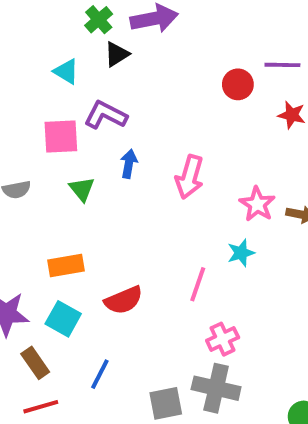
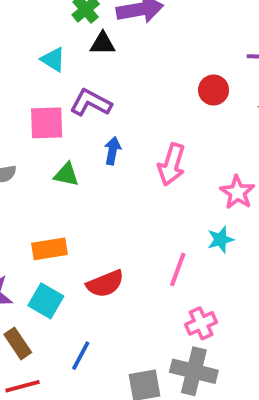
black triangle: (117, 54) -> (103, 44), turned 32
red circle: (238, 84) -> (214, 90), moved
green triangle: (82, 189) -> (66, 175), turned -40

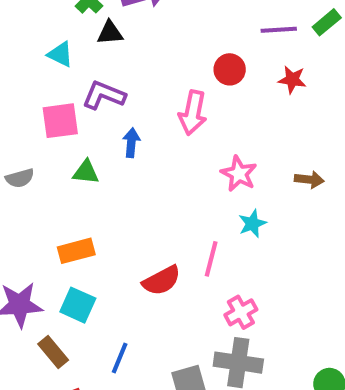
pink arrow: (172, 164) -> (193, 113), moved
pink star: (237, 192) -> (239, 174), moved
red semicircle: (105, 284) -> (162, 280), moved

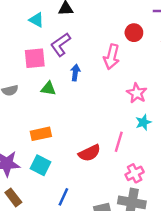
purple L-shape: (104, 95) -> (61, 45), turned -60
brown rectangle: (53, 352) -> (13, 197), moved

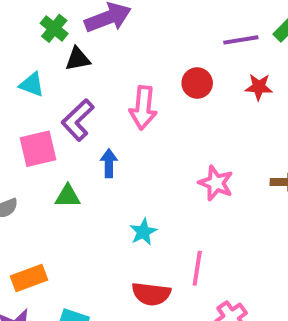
pink arrow: (112, 57) -> (143, 108), moved
cyan star: (143, 122) -> (143, 232), moved
orange rectangle: (41, 134) -> (29, 278), moved
red semicircle: (89, 153) -> (151, 294), turned 40

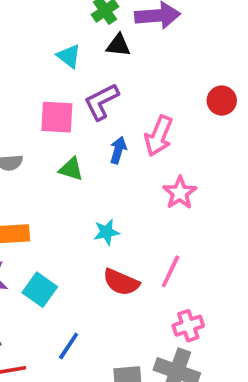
pink arrow: (143, 108) -> (159, 136), moved
pink star: (216, 183) -> (180, 193), moved
cyan star: (143, 232) -> (106, 232), moved

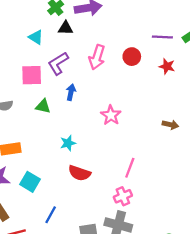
pink arrow: (159, 136) -> (97, 57), moved
pink line: (171, 271) -> (130, 168), moved

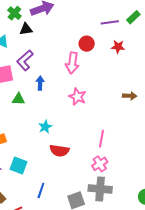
pink arrow: (97, 57) -> (72, 63), moved

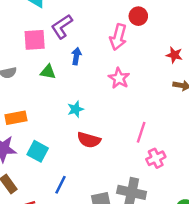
red star: (118, 47) -> (174, 55), moved
pink cross: (100, 164) -> (156, 158), moved

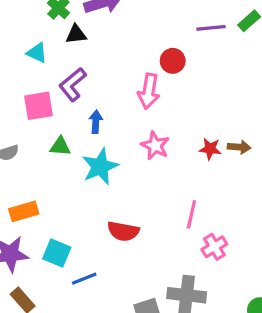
red star: (174, 55) -> (210, 149), moved
cyan star: (76, 109) -> (100, 167), moved, size x1.6
blue line: (61, 185) -> (84, 279), moved, turned 48

